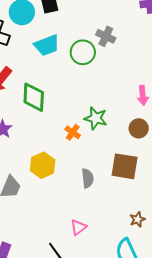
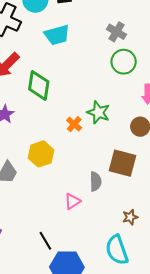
green circle: (83, 52) -> (124, 62), moved
gray semicircle: (88, 178) -> (96, 182), moved
pink triangle: (78, 227) -> (72, 201), moved

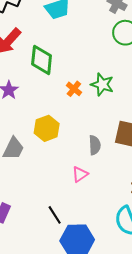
orange cross: (74, 124) -> (74, 89), moved
gray semicircle: (96, 182) -> (95, 145), moved

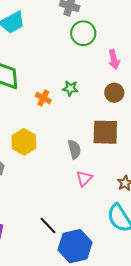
green star: (102, 84) -> (70, 88), size x0.7
pink triangle: (80, 174) -> (84, 178), moved

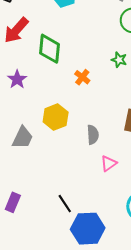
green star: (70, 88) -> (119, 60), moved
gray semicircle: (74, 149) -> (93, 135), moved

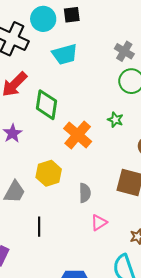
orange cross: (82, 77) -> (78, 135), size x1.8
black line: (65, 204) -> (39, 227), moved, turned 30

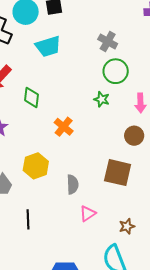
green diamond: (47, 105) -> (32, 97), size x0.7
green star: (115, 120) -> (102, 99), moved
orange cross: (78, 135) -> (64, 127), size x0.7

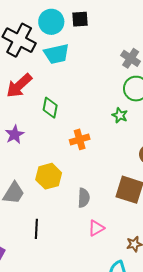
cyan trapezoid: (48, 46) -> (56, 54), moved
orange cross: (64, 127) -> (80, 139), turned 30

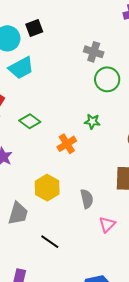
green diamond: (50, 108) -> (30, 121), turned -50
green star: (120, 115) -> (92, 122), moved
black line: (36, 229) -> (50, 242), turned -42

